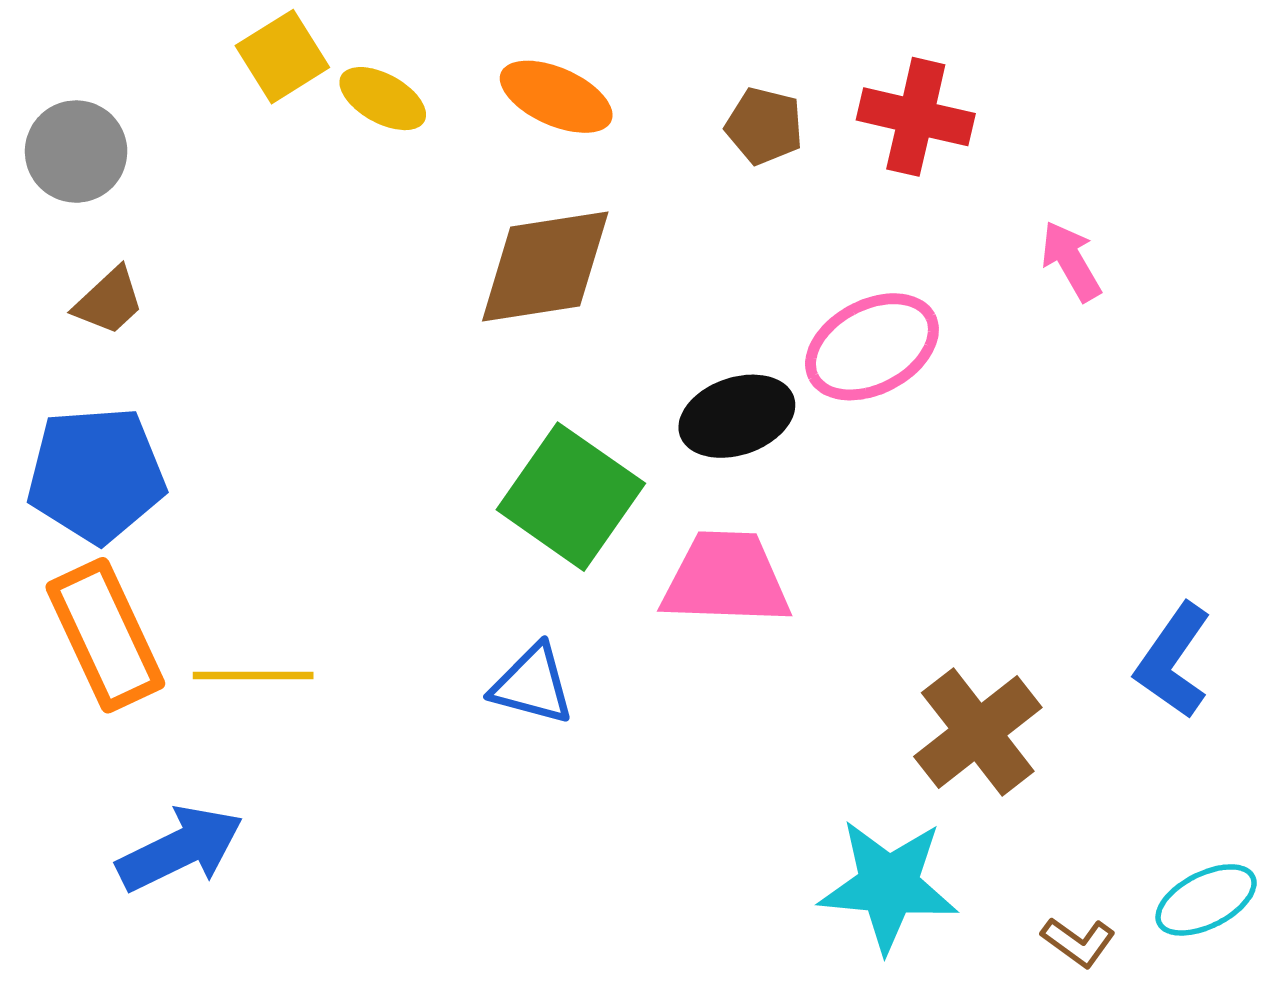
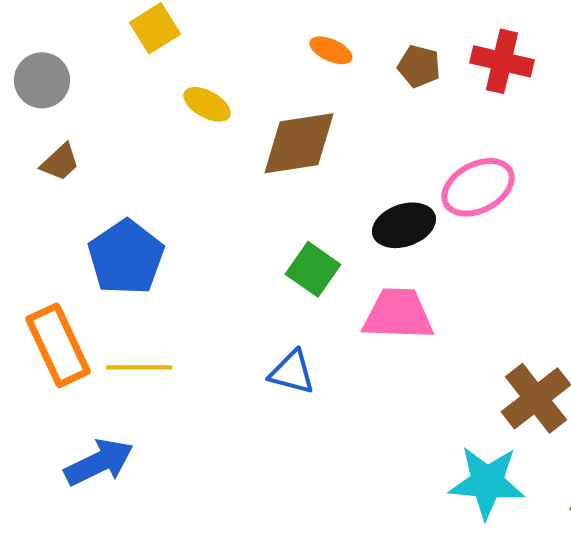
orange ellipse: (556, 97) -> (331, 50), moved, size x0.7
yellow ellipse: (383, 99) -> (207, 104), moved
blue pentagon: (96, 475) -> (126, 257), moved, turned -30
green square: (571, 497) -> (313, 269), size x0.7

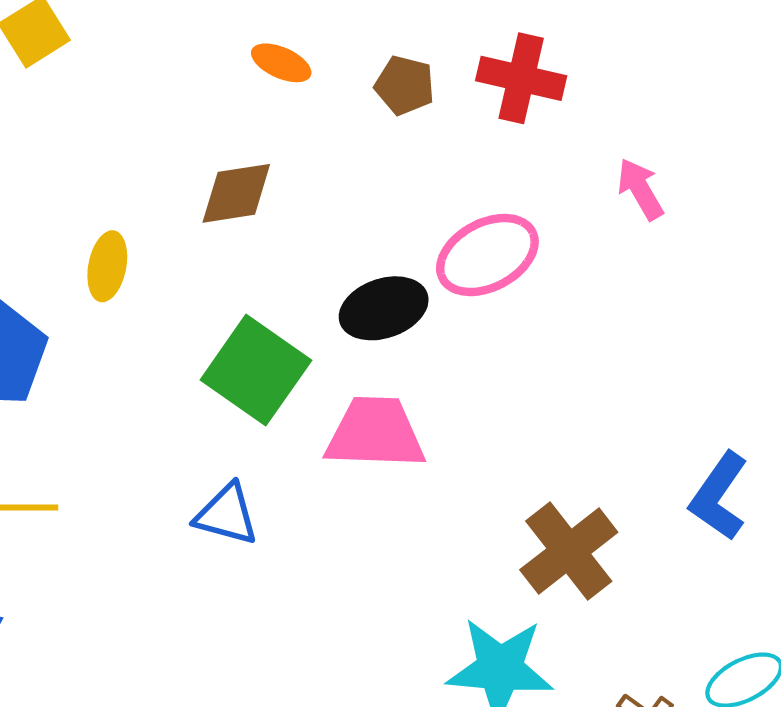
yellow ellipse: (207, 104) -> (107, 266), moved, turned 72
brown diamond: (299, 143) -> (236, 193), size x0.7
green square: (313, 269) -> (256, 370), size x1.4

